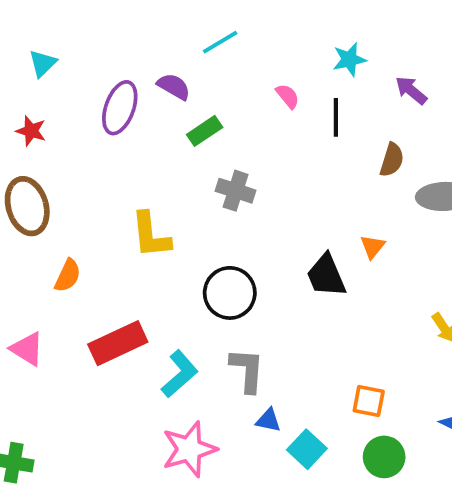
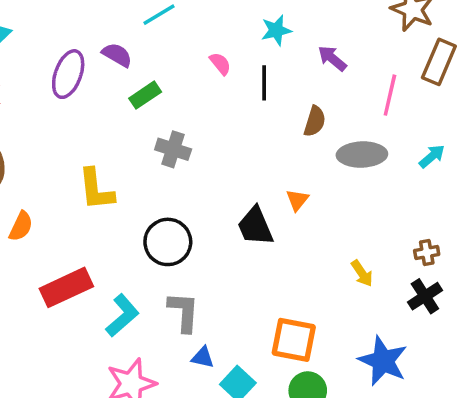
orange square: (369, 401) -> (294, 340), size x1.5

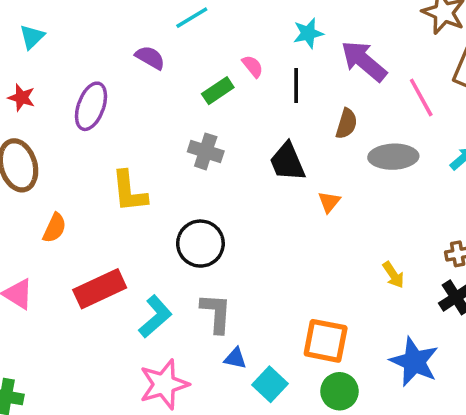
purple arrow: (332, 58) -> (364, 61), size x1.6
purple ellipse: (68, 74) -> (91, 106), moved
green rectangle: (145, 95) -> (218, 91), moved
pink line: (390, 95) -> (421, 98), turned -42
black trapezoid: (255, 226) -> (287, 162), moved

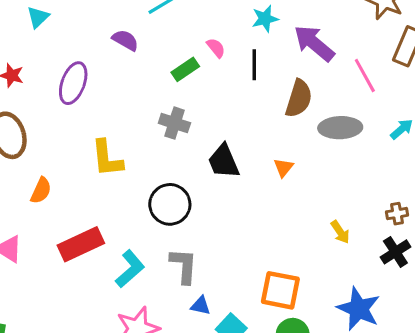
cyan triangle: (32, 37) -> (38, 17), moved
brown semicircle: (346, 124) -> (299, 98), size x1.4
black trapezoid: (287, 162) -> (224, 161), moved

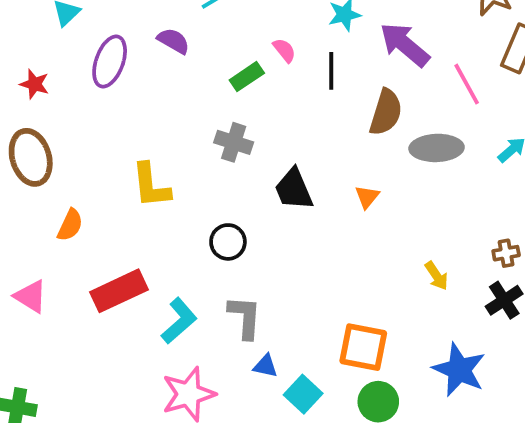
purple ellipse: (73, 83) -> (110, 62), moved
black circle: (170, 204) -> (228, 242), size x0.7

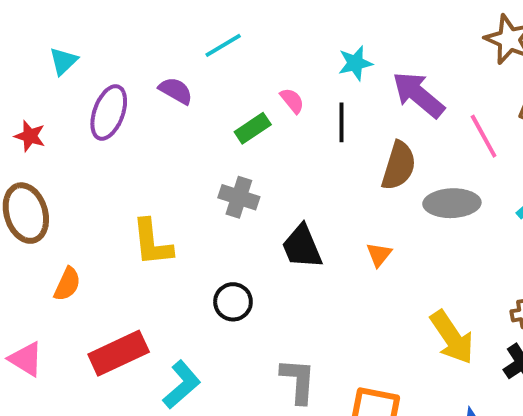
yellow arrow: (437, 276) -> (452, 337), size x1.8
gray L-shape: (245, 317) -> (298, 381), moved

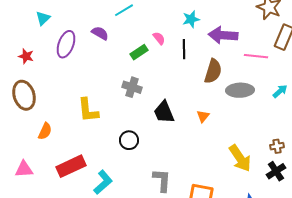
purple arrow: (418, 95) -> (223, 35), turned -36
pink line: (484, 136) -> (256, 56), turned -55
pink triangle: (26, 359) -> (24, 169), turned -36

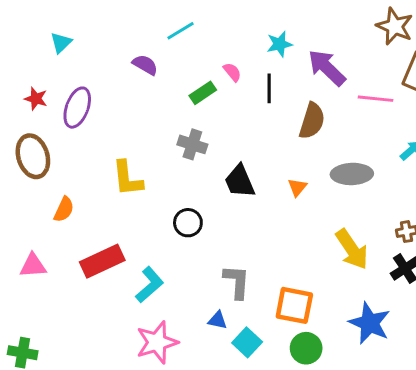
purple arrow: (223, 35) -> (327, 68), turned 40
purple ellipse: (66, 44) -> (77, 108), moved
gray ellipse: (240, 90) -> (352, 174), moved

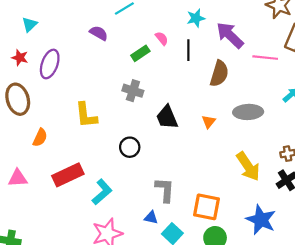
cyan triangle: (61, 43) -> (29, 25), moved

